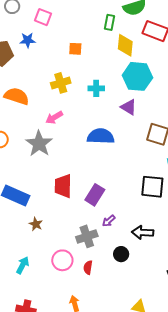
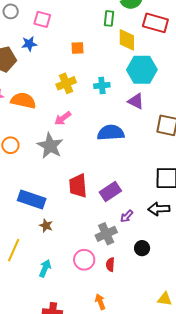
purple rectangle: (95, 195) -> (110, 192), turned 30
brown star: (36, 224) -> (46, 226), moved
black arrow: (143, 232) -> (159, 209), moved

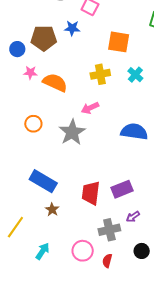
orange square: (77, 48) -> (119, 42), size x1.6
cyan cross: (102, 86) -> (135, 75), moved, turned 35
red trapezoid: (78, 186) -> (91, 193), moved

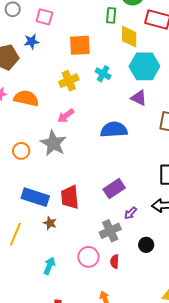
orange circle: (33, 124) -> (21, 151), moved
red trapezoid: (91, 193) -> (70, 197), moved
yellow line: (15, 227) -> (15, 234), moved

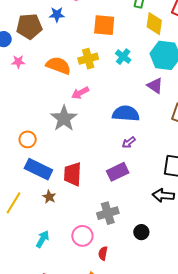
orange semicircle: (26, 98) -> (58, 66), moved
orange circle: (21, 151) -> (28, 139), moved
purple arrow: (130, 213) -> (129, 142), moved
red semicircle: (115, 261) -> (103, 253), moved

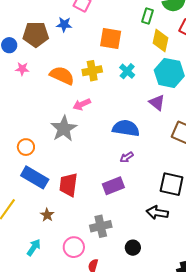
brown star: (49, 197) -> (47, 215), moved

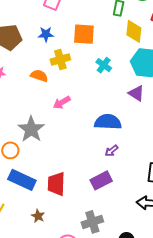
blue star: (64, 25) -> (46, 34), moved
yellow cross: (92, 71) -> (60, 60), moved
orange semicircle: (62, 75) -> (39, 76), size x0.7
gray star: (64, 129) -> (31, 129), moved

